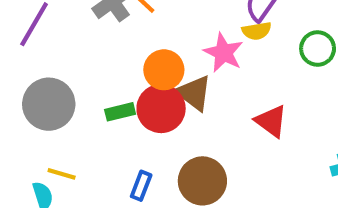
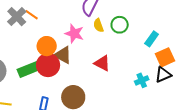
yellow semicircle: (257, 31) -> (98, 25), moved, turned 88
green rectangle: (120, 112) -> (28, 70), size x1.5

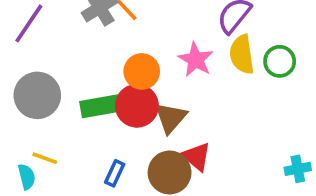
yellow semicircle: (98, 25) -> (242, 54), size x1.5
brown triangle: (63, 55) -> (171, 118), moved, turned 30
red triangle: (102, 63) -> (197, 157), moved

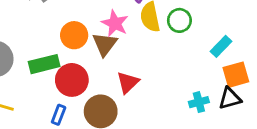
red circle: (137, 106) -> (72, 80), moved
brown triangle: (171, 118) -> (105, 44), moved
red triangle: (197, 157) -> (128, 82), moved, turned 40

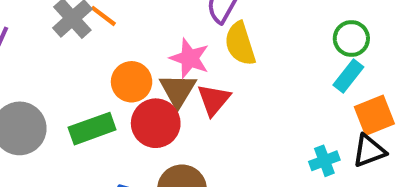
green circle: (179, 20) -> (351, 39), moved
red circle: (72, 80) -> (156, 123), moved
red triangle: (128, 82) -> (214, 100), moved

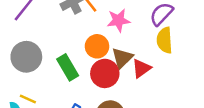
pink star: (190, 58) -> (119, 20), moved, turned 30
green rectangle: (92, 129) -> (68, 67), turned 65

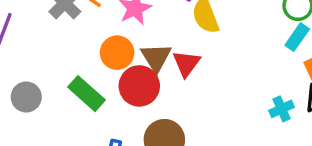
gray circle: (26, 57) -> (26, 97), size x0.7

